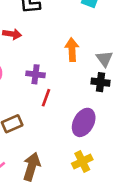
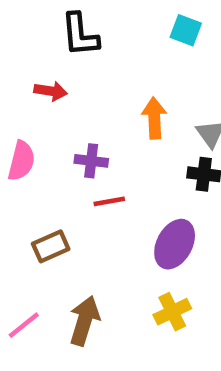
red line: (46, 98) -> (109, 201), turned 60

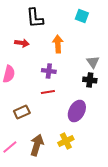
orange arrow: (154, 118) -> (58, 44), moved
purple cross: (91, 161) -> (49, 71), moved
yellow cross: (172, 312) -> (66, 141), moved

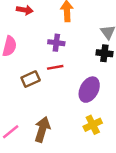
brown rectangle: (22, 112) -> (31, 79), moved
yellow cross: (66, 141) -> (93, 125), moved

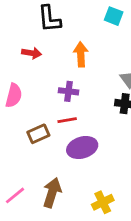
purple ellipse: (89, 90) -> (82, 148), moved, turned 45
yellow cross: (93, 125) -> (103, 202), moved

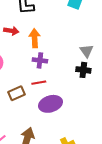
orange arrow: (81, 54) -> (35, 38), moved

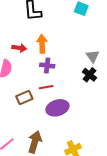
red arrow: (11, 31) -> (19, 48), moved
black cross: (83, 70) -> (90, 75), turned 32

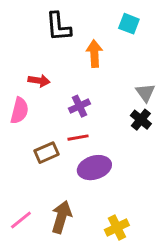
orange arrow: (42, 44) -> (94, 54), moved
purple cross: (47, 65) -> (79, 106), turned -32

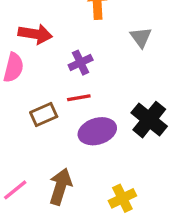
red arrow: (39, 81) -> (35, 34), size x1.4
gray triangle: (145, 93) -> (141, 37), moved
black cross: (141, 120) -> (149, 120), moved, size x1.5

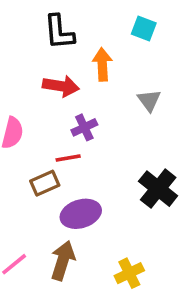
red arrow: (35, 34) -> (61, 86), moved
red line: (79, 98) -> (68, 158), moved
purple ellipse: (97, 131) -> (81, 214), moved

